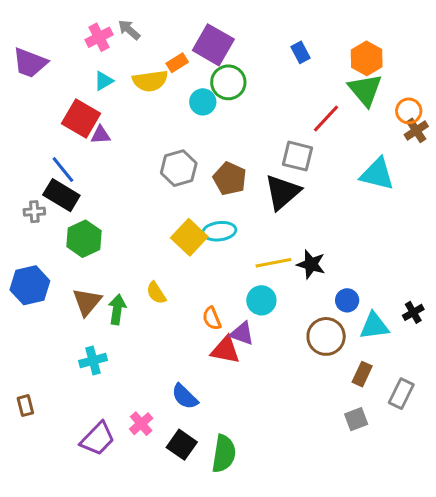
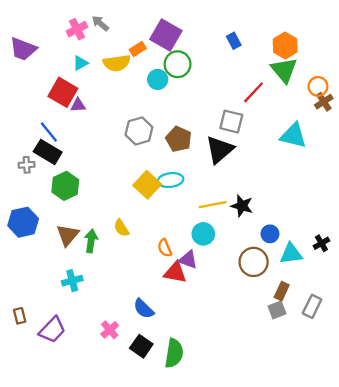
gray square: (356, 419) -> (277, 310), moved
purple trapezoid: (98, 439) -> (52, 330), moved

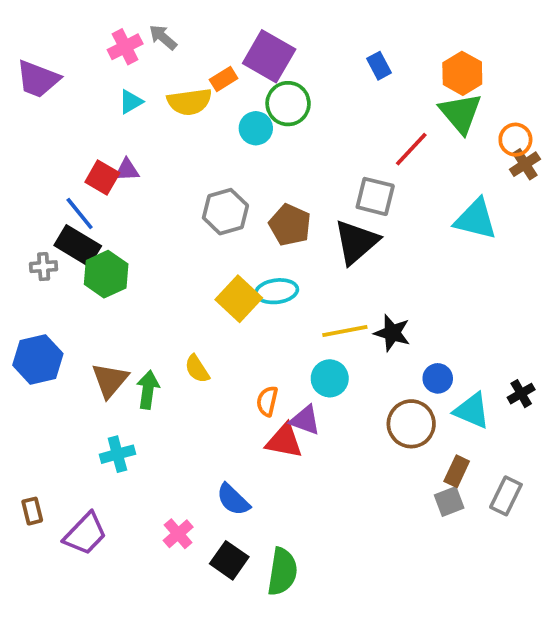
red square: (63, 92) -> (102, 178), moved, size x0.7
green hexagon: (65, 186) -> (106, 274), moved
orange semicircle: (165, 248) -> (267, 401), turned 36
cyan triangle: (291, 254) -> (472, 411), turned 30

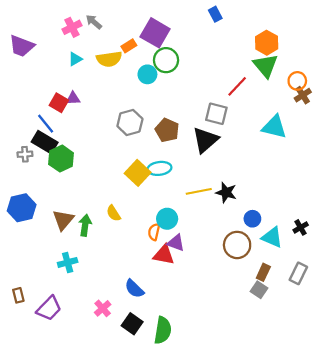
blue rectangle: (379, 66) -> (215, 14), moved
cyan circle: (330, 378) -> (167, 219), moved
gray rectangle: (506, 496) -> (298, 273), moved
gray square: (449, 502) -> (259, 290), turned -35

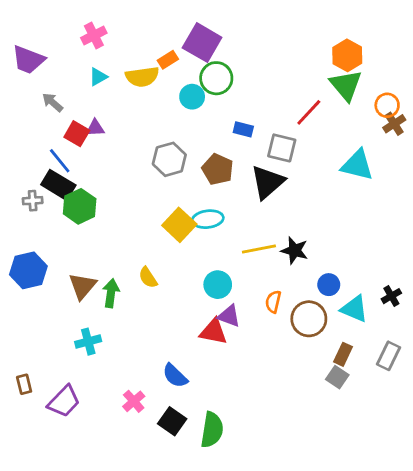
blue rectangle: (215, 14) -> (243, 129), moved, turned -48
gray arrow: (94, 22) -> (53, 102), moved
orange semicircle: (154, 232) -> (273, 302), moved

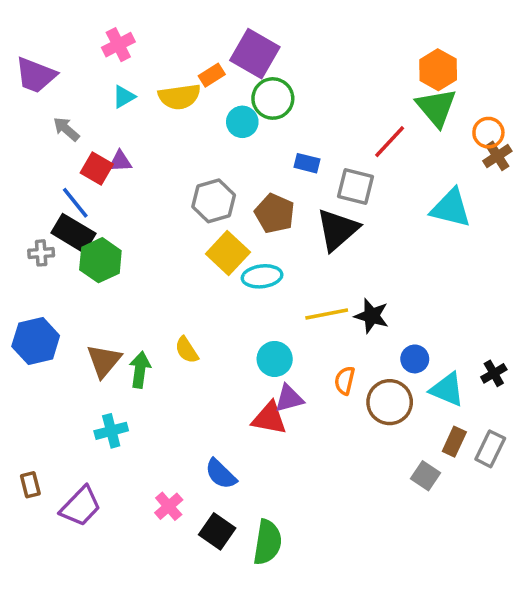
yellow square: (179, 225) -> (228, 253), moved
purple triangle: (229, 316) -> (289, 398), turned -35
brown rectangle: (343, 354) -> (454, 442), moved

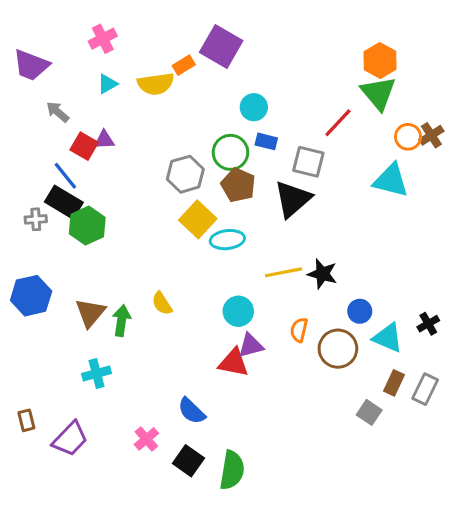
green circle: (273, 98) -> (230, 152), moved
cyan circle: (242, 122) -> (254, 107), moved
orange circle: (488, 133) -> (408, 137), moved

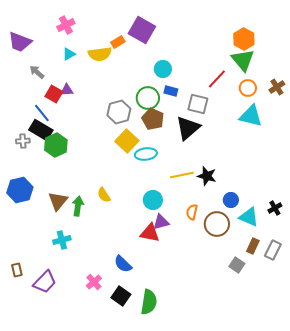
orange circle: (408, 137) -> (248, 88), moved

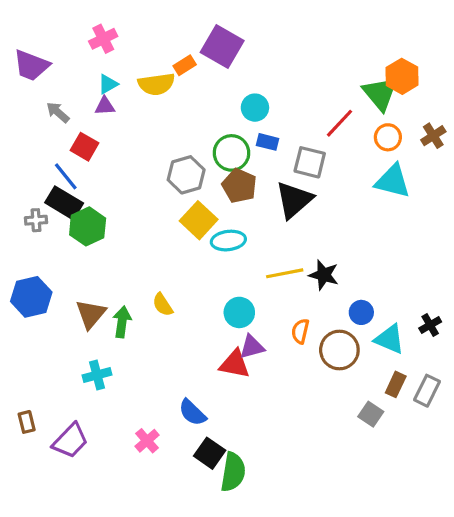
orange hexagon: (244, 39) -> (402, 76), moved
purple triangle: (67, 90) -> (105, 106), moved
black square: (121, 296) -> (210, 453), moved

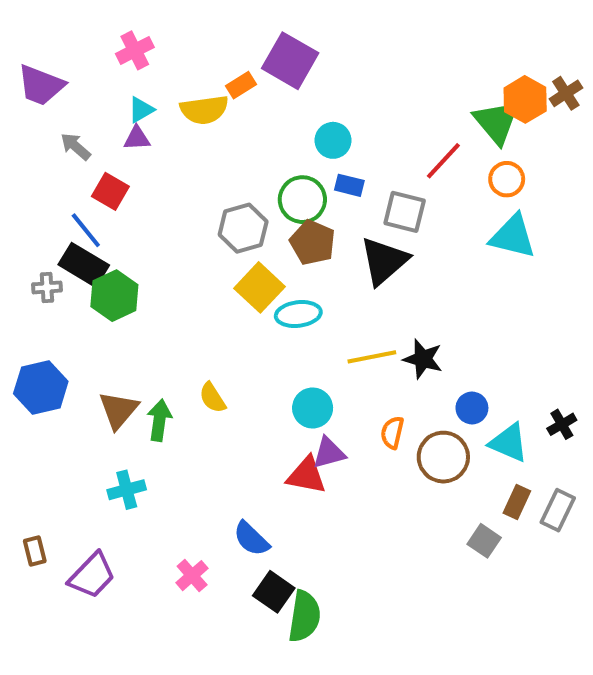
brown cross: (433, 136) -> (566, 93), moved

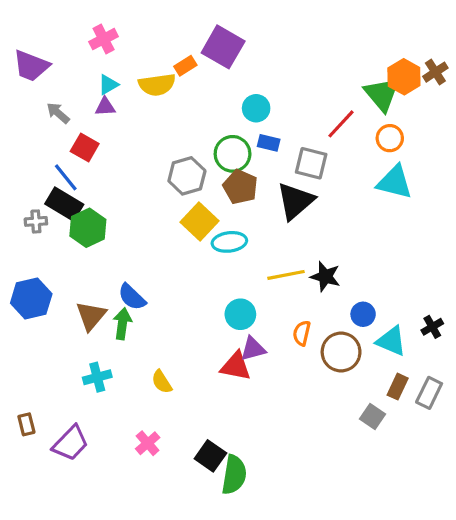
yellow semicircle: (212, 398) -> (162, 382), moved
blue semicircle: (251, 539) -> (132, 297), moved

